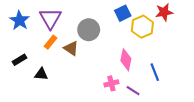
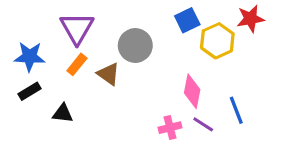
blue star: (19, 20) -> (30, 57), moved, turned -30
purple line: (133, 91) -> (203, 124), moved

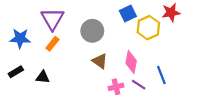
brown triangle: (108, 74) -> (100, 61), moved
black rectangle: (30, 91) -> (16, 72), moved

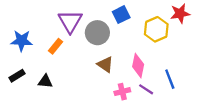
blue square: (128, 14) -> (121, 15), moved
purple triangle: (52, 19) -> (70, 21), moved

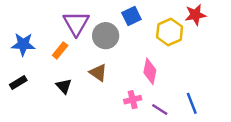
brown triangle: (105, 64) -> (98, 73), moved
blue line: (170, 79) -> (192, 103), moved
black triangle: (45, 81) -> (64, 86), moved, turned 42
purple line: (146, 89) -> (160, 109), moved

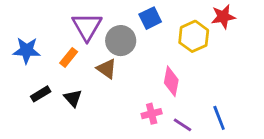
brown triangle: (98, 73) -> (107, 69), moved
black rectangle: (18, 82) -> (41, 94), moved

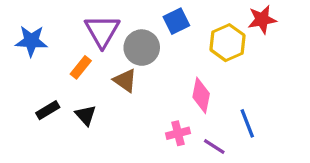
blue star: (27, 50) -> (31, 41), moved
blue line: (219, 118) -> (247, 123), moved

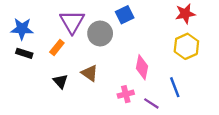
yellow hexagon: (227, 43) -> (186, 46), moved
brown triangle: (125, 81) -> (90, 73), moved
black rectangle: (48, 110) -> (24, 53), moved, turned 49

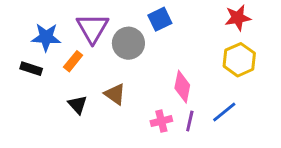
blue star: (22, 29) -> (46, 37), moved
blue line: (175, 87) -> (224, 112), turned 72
purple line: (151, 103) -> (190, 121), moved, turned 70

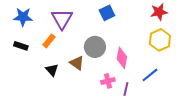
blue star: (46, 37) -> (23, 17), moved
gray circle: (128, 43) -> (95, 47), moved
purple line: (190, 121) -> (126, 89), moved

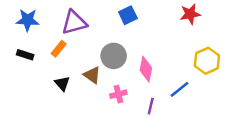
purple triangle: (62, 19) -> (74, 22), turned 45
yellow hexagon: (160, 40) -> (207, 61), moved
pink cross: (108, 81) -> (118, 94), moved

